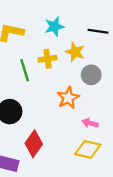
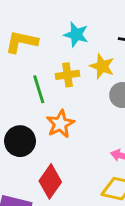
cyan star: (54, 27) -> (76, 35), turned 30
orange star: (68, 98) -> (60, 124), moved

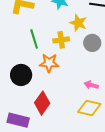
yellow cross: (68, 75) -> (61, 40), moved
orange star: (60, 124) -> (49, 63), turned 30

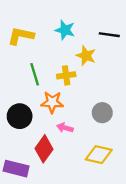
gray circle: (92, 43) -> (102, 113), moved
pink arrow: (91, 85) -> (65, 128), moved

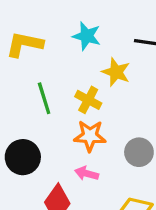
yellow cross: (66, 75) -> (88, 100), turned 36
orange star: (52, 102) -> (90, 136), moved

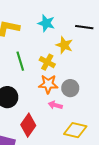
gray circle: (139, 152) -> (70, 88), moved
pink arrow: (87, 173) -> (55, 105), moved

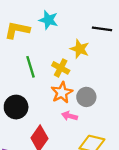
cyan star: (46, 23) -> (48, 20), moved
orange star: (48, 84) -> (62, 92), turned -30

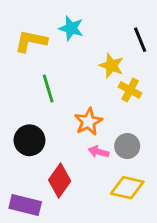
black line: (102, 29) -> (140, 40), turned 60
yellow cross: (61, 68) -> (130, 90), moved
gray circle: (86, 97) -> (127, 146), moved

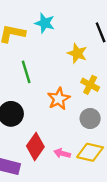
yellow cross: (130, 90) -> (90, 85), moved
pink arrow: (98, 152) -> (62, 153), moved

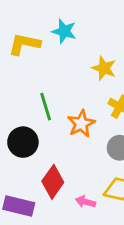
green line: (26, 72) -> (46, 107), moved
pink arrow: (62, 153) -> (85, 202), moved

